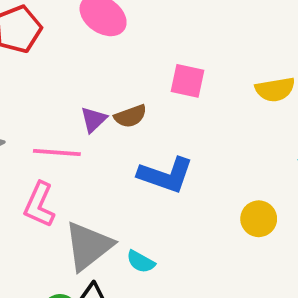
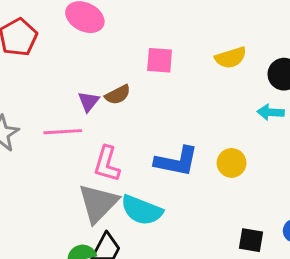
blue L-shape: (166, 175) -> (176, 161), moved
pink L-shape: (39, 205) -> (107, 164), moved
cyan semicircle: (141, 262) -> (142, 210), size x1.8

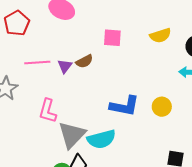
pink line: (63, 132) -> (37, 63), moved
pink L-shape: (107, 164) -> (48, 111), moved
cyan semicircle: (142, 210) -> (101, 139), turned -36

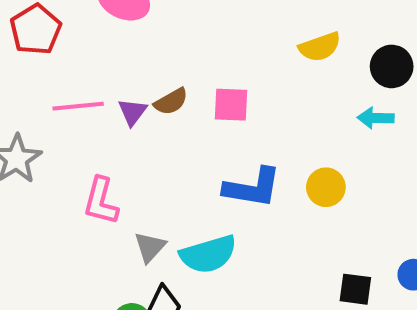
pink square: (112, 38) -> (231, 105), moved
gray triangle: (72, 135) -> (150, 247), size x0.6

